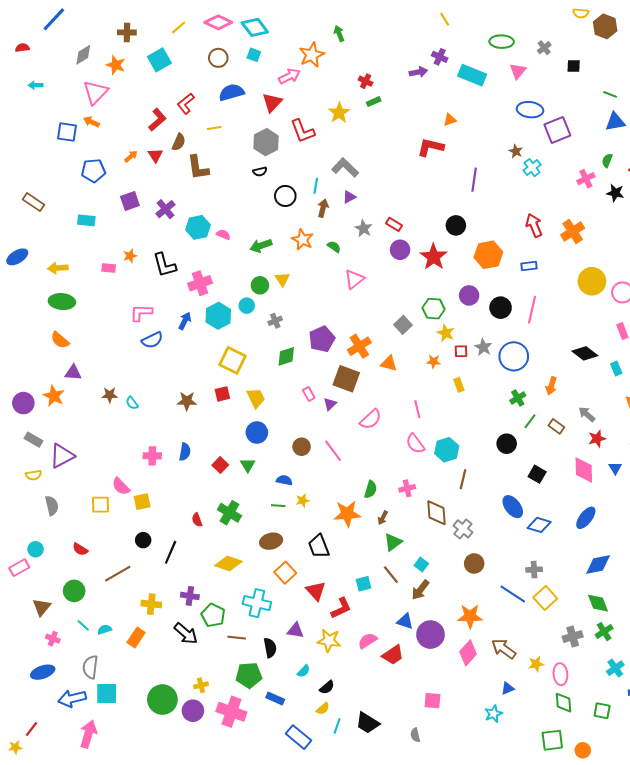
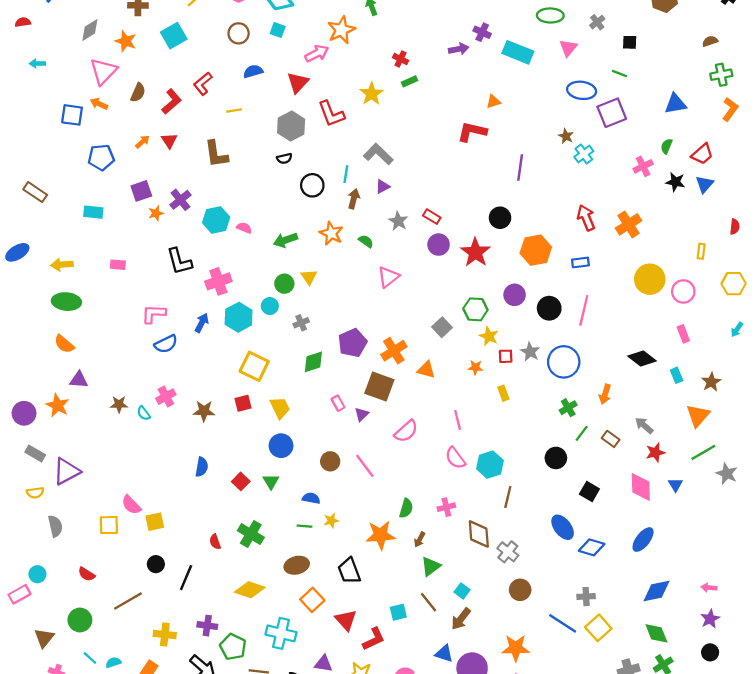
blue semicircle: (231, 92) -> (253, 71), size x0.7
green line: (610, 94) -> (620, 74), moved
brown semicircle: (179, 142) -> (138, 93), moved
orange star: (130, 256) -> (156, 213), moved
pink cross: (152, 456) -> (166, 397), moved, turned -30

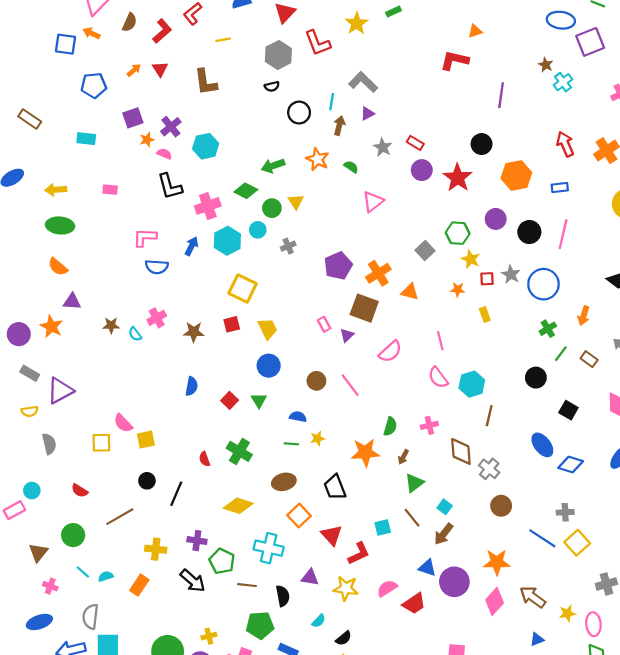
pink semicircle: (244, 228) -> (164, 154), moved
blue semicircle: (166, 344) -> (157, 267), turned 30
green diamond: (313, 362) -> (246, 191), moved, turned 45

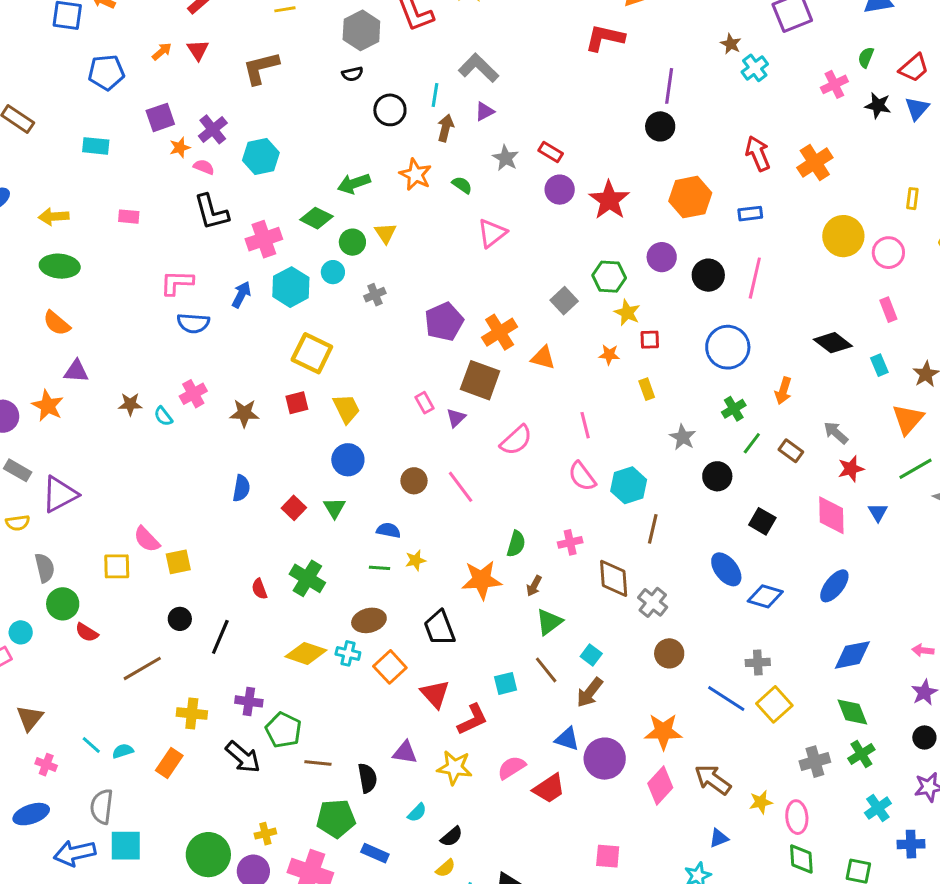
brown L-shape: (206, 82) -> (261, 68), turned 84
black circle: (482, 144) -> (660, 126), moved
gray star: (511, 274) -> (683, 437), moved
green circle: (73, 535) -> (63, 604), moved
cyan cross: (269, 548) -> (348, 653), moved, size x0.6

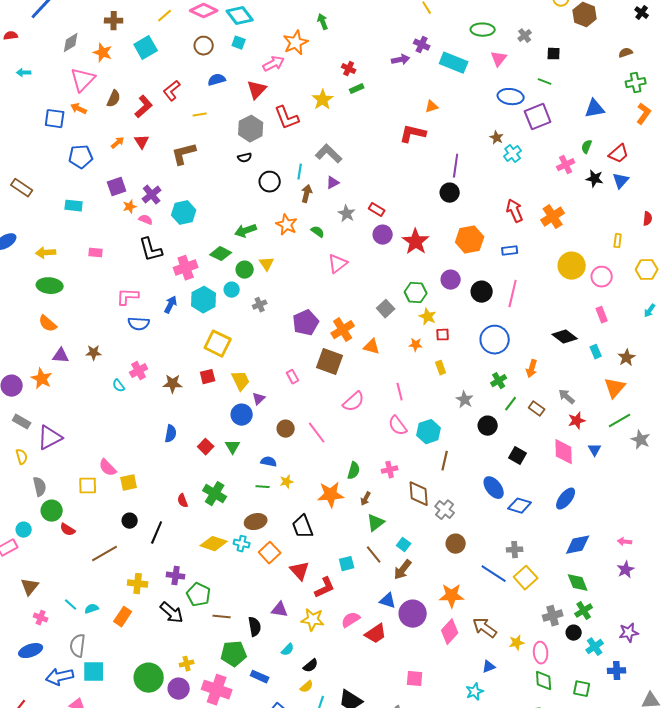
brown star: (130, 404) -> (94, 353), moved
purple triangle: (456, 418) -> (259, 399), moved
yellow semicircle: (18, 523) -> (22, 457), turned -98
black circle: (924, 738) -> (574, 633), moved

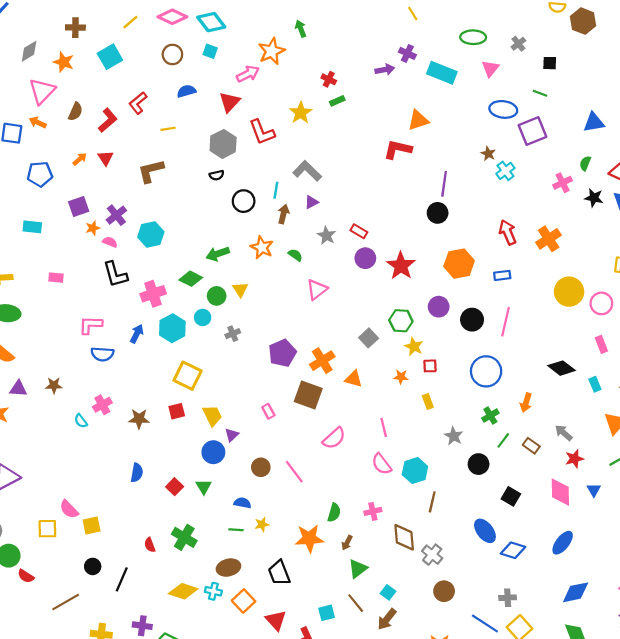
orange triangle: (432, 107) -> (418, 120), size x1.5

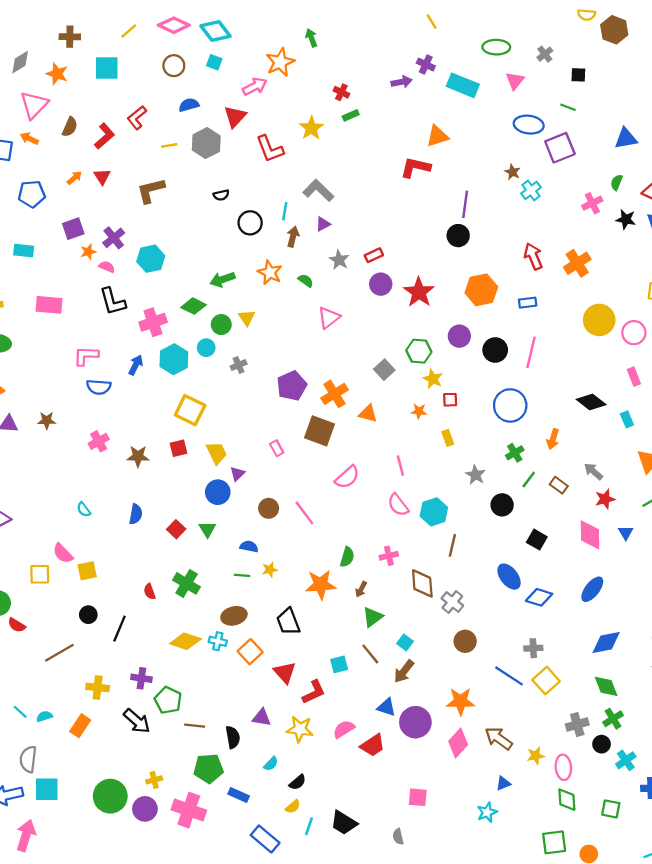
cyan square: (110, 57) -> (107, 68), turned 30
gray hexagon: (223, 144) -> (206, 143), moved
red rectangle: (359, 231) -> (374, 255), turned -56
pink rectangle: (56, 278) -> (49, 305), size x1.6
cyan semicircle: (81, 421) -> (84, 510), moved

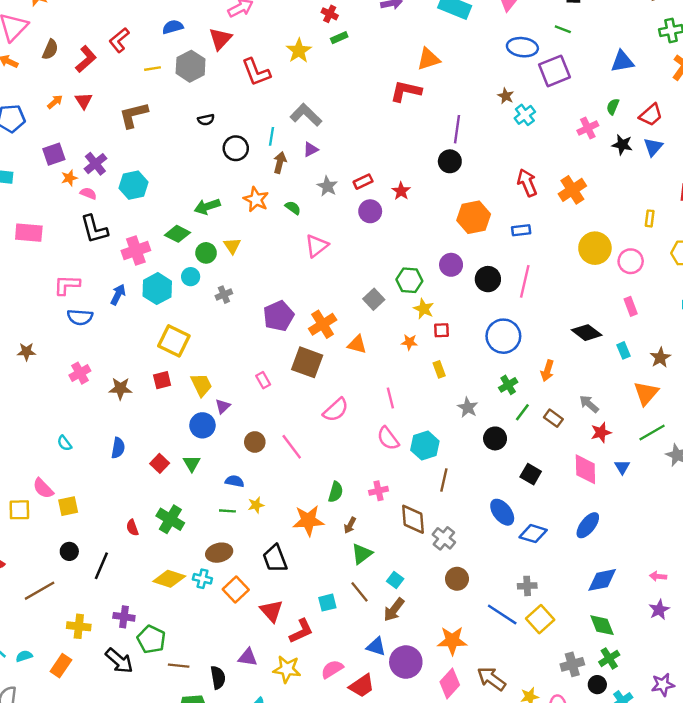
red star: (419, 292) -> (401, 191), moved, size x0.6

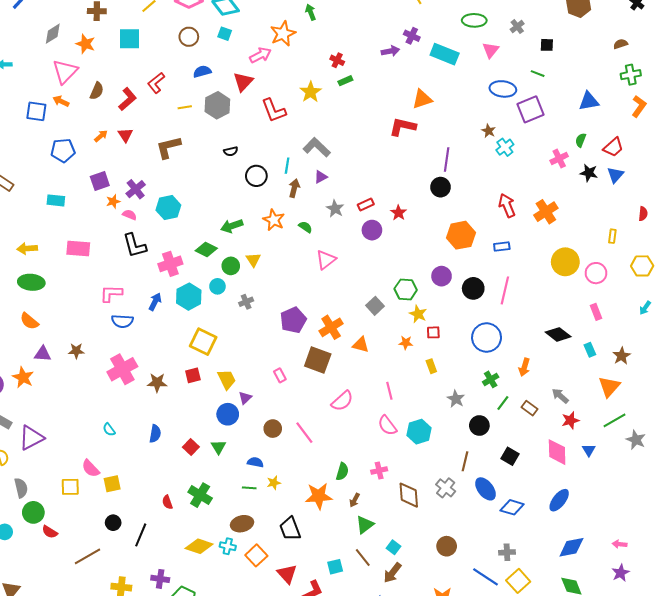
pink cross: (80, 373) -> (122, 369), size x1.6
brown line: (444, 480) -> (465, 461), moved
gray cross: (444, 538) -> (446, 488), moved

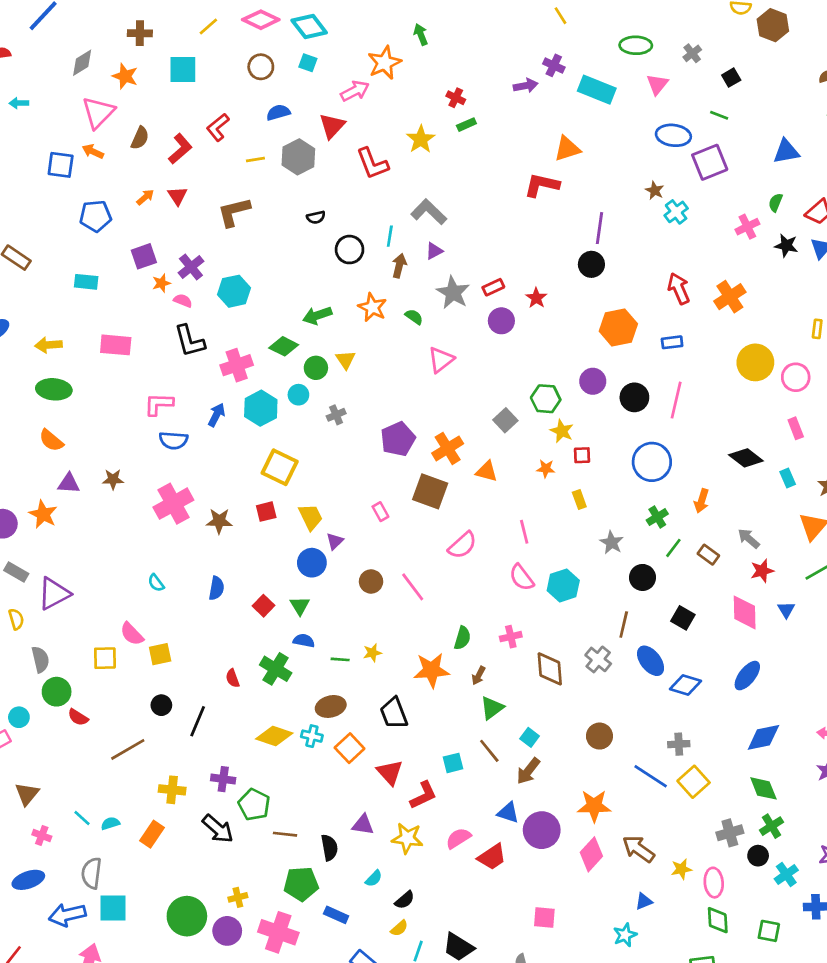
black square: (547, 45) -> (731, 78), turned -32
gray star: (335, 209) -> (453, 293), size x1.4
blue semicircle: (255, 462) -> (304, 641), moved

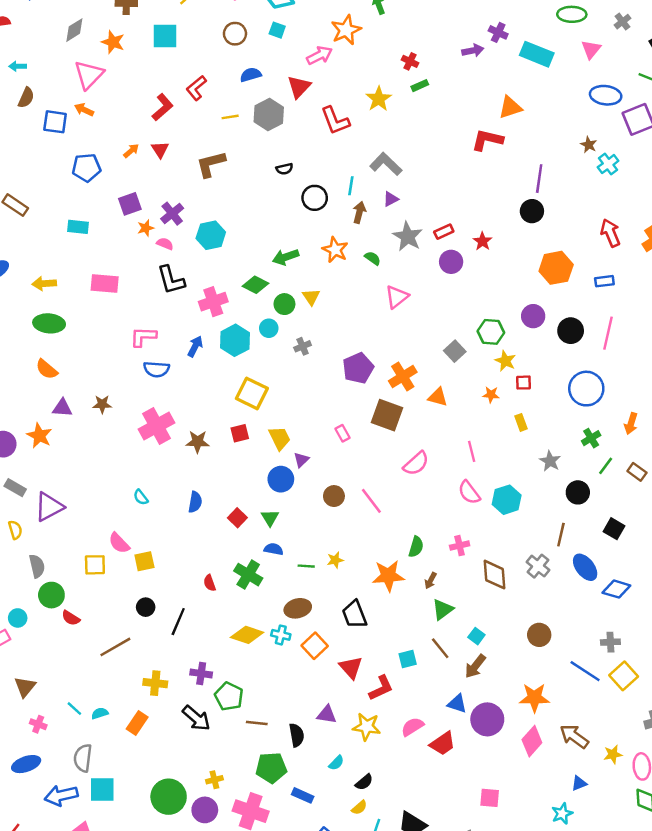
brown semicircle: (140, 138) -> (26, 98), moved

